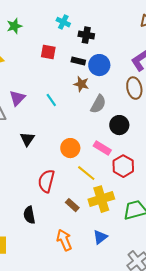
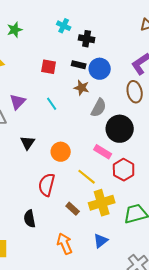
red square: (48, 52) -> (49, 67), moved
black circle: (119, 125) -> (120, 129), size x1.4
orange circle: (70, 148) -> (61, 152), moved

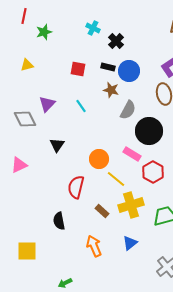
black cross: (87, 39) -> (116, 41), turned 35
orange circle: (61, 152) -> (99, 159), moved

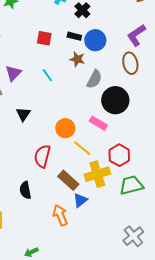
red hexagon: (153, 172) -> (119, 155), moved
brown rectangle: (102, 211) -> (68, 180), size x1.5
blue triangle: (130, 243) -> (80, 200), moved

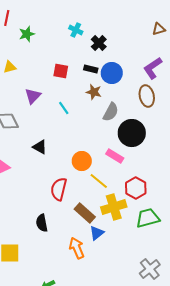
purple triangle: (13, 73) -> (33, 96), moved
black triangle: (23, 114) -> (40, 147), turned -35

